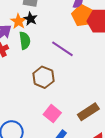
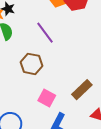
purple line: (62, 49) -> (45, 33), turned 30

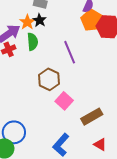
pink square: (47, 98) -> (64, 101), moved

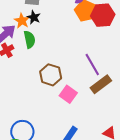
purple line: (70, 52) -> (92, 65), moved
brown rectangle: (92, 117) -> (101, 84), moved

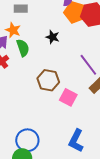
black star: (34, 17) -> (53, 37), moved

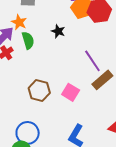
brown hexagon: (48, 80) -> (39, 91), moved

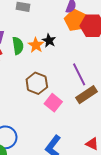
orange star: (19, 22) -> (36, 45), moved
brown hexagon: (39, 91) -> (37, 83), moved

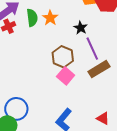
black star: (49, 41) -> (81, 28), moved
brown hexagon: (37, 83) -> (63, 57), moved

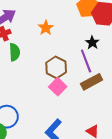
green semicircle: (32, 18) -> (15, 52), moved
black star: (81, 28) -> (92, 43), moved

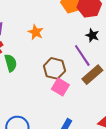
black star: (92, 43) -> (92, 35), moved

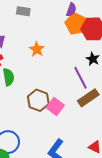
brown hexagon: (54, 68) -> (38, 100), moved

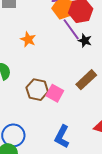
purple line: (81, 78) -> (71, 29), moved

